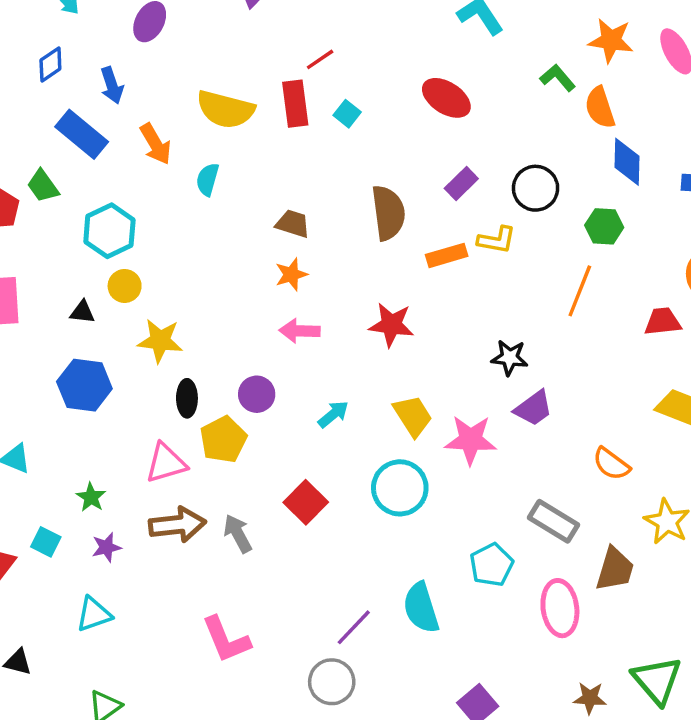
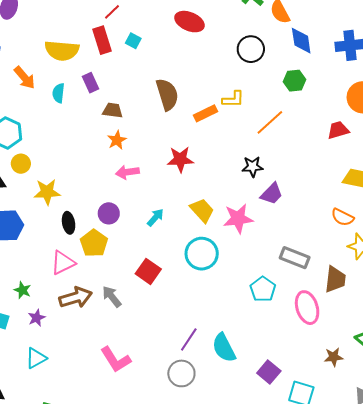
purple rectangle: (461, 184) -> (91, 83), moved, turned -60
black circle: (536, 188) -> (251, 49), moved
orange line: (580, 291) -> (270, 122), moved, turned 36
orange semicircle: (611, 464) -> (343, 217), moved
cyan semicircle: (421, 608) -> (224, 348), moved

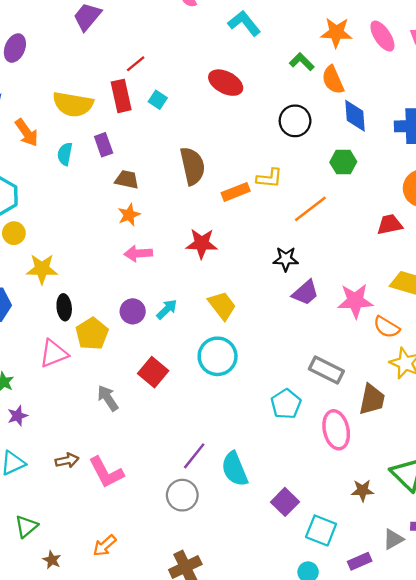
purple circle: (109, 213) -> (133, 311), moved
pink star: (238, 218) -> (355, 301), moved
brown arrow: (76, 297) -> (67, 460), moved, size x0.6

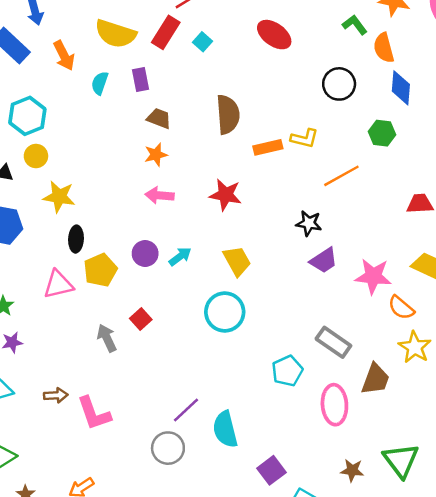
red rectangle: (121, 96) -> (166, 32), turned 36
red square: (153, 372) -> (141, 319), moved, size x0.7

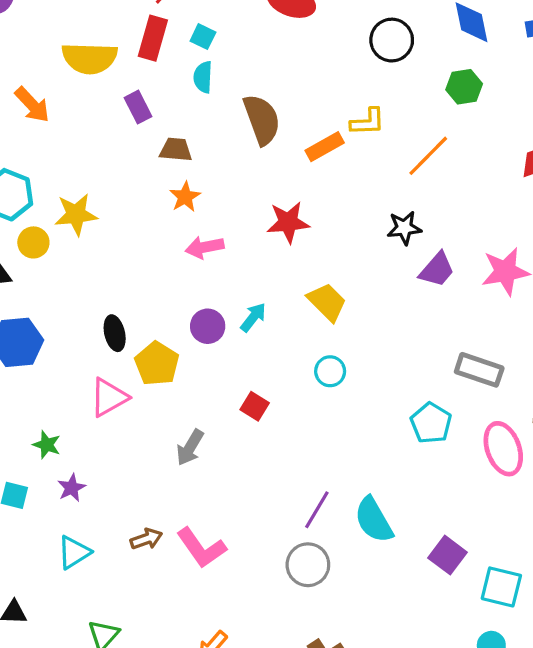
cyan semicircle: (100, 83) -> (203, 77), moved
yellow star: (59, 197) -> (76, 214), moved
cyan circle: (225, 312) -> (330, 371), size x0.6
red square: (141, 319) -> (255, 406), moved
gray arrow: (107, 338) -> (190, 448), turned -108

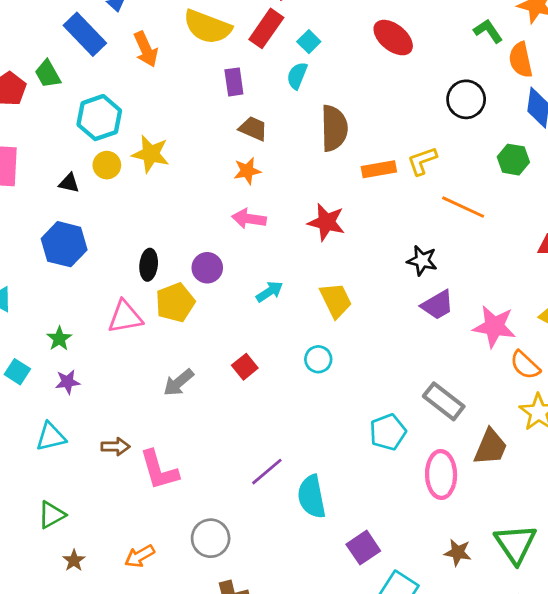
yellow L-shape: (368, 122) -> (422, 161), turned 144
orange line: (428, 156) -> (463, 207), turned 51
purple circle: (208, 326) -> (207, 268), moved
gray circle: (308, 565) -> (211, 538), moved

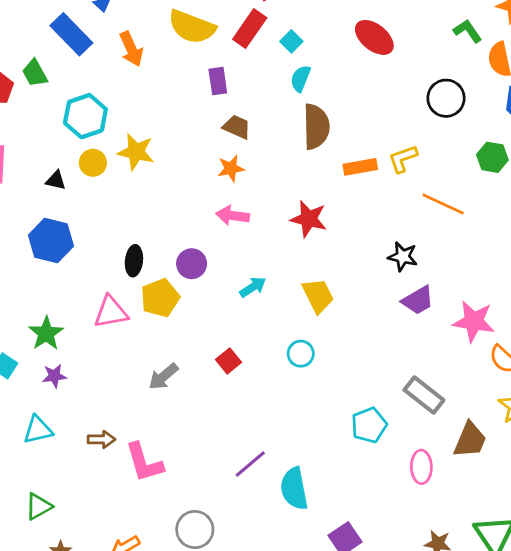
cyan semicircle: (297, 76) -> (301, 78), moved
green star: (59, 339) -> (46, 333), size x1.4
pink ellipse: (441, 475) -> (421, 467), size x0.7

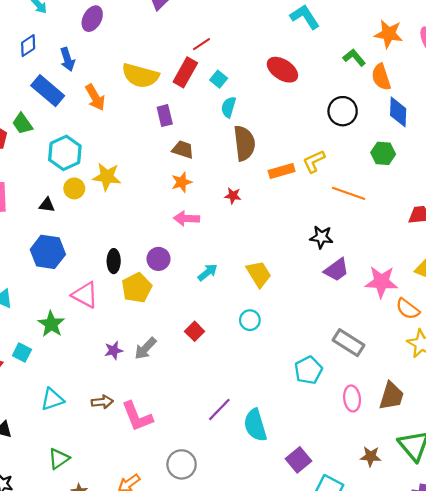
red star: (309, 219) -> (233, 196), moved, size x0.6
pink triangle: (111, 312) -> (85, 295), moved, turned 44
purple star: (54, 376) -> (114, 350), moved
brown trapezoid: (470, 440) -> (391, 396), moved

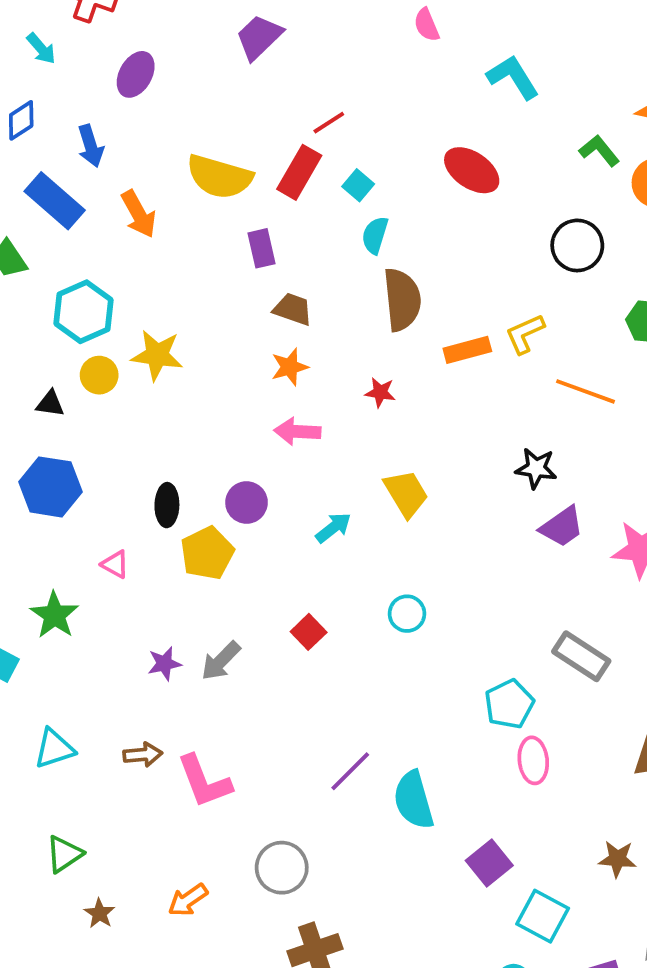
yellow trapezoid: (259, 274) -> (406, 493), moved
pink triangle: (85, 295) -> (115, 564), size x0.6
pink ellipse: (352, 398) -> (533, 760), moved

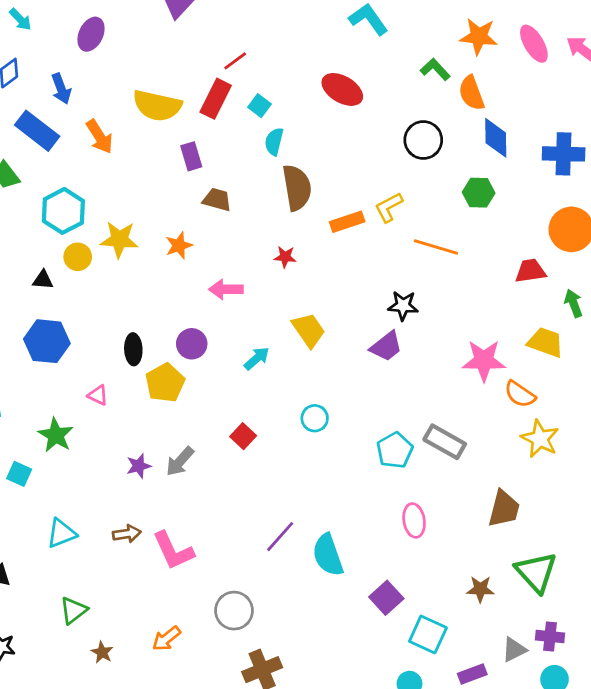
orange star: (290, 367) -> (179, 245), moved
purple trapezoid: (562, 527) -> (386, 346), moved
cyan pentagon: (509, 704) -> (395, 450), moved

